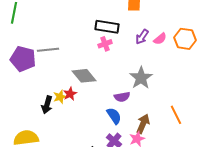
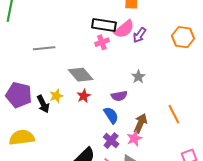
pink semicircle: (160, 39) -> (124, 29), moved, size x1.5
purple pentagon: (23, 59) -> (19, 95), moved
gray star: (141, 78) -> (138, 77), size x0.6
red star: (70, 94) -> (84, 96), moved
black arrow: (47, 105) -> (43, 104), turned -42

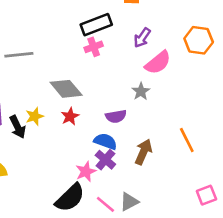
black rectangle: (104, 25) -> (96, 25), turned -30
pink semicircle: (124, 29) -> (158, 63), moved
blue semicircle: (111, 115) -> (105, 141), turned -36
pink star: (134, 138) -> (86, 172), moved
purple cross: (111, 141) -> (105, 160), moved

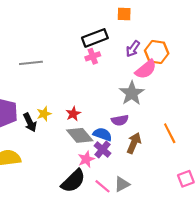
orange hexagon: (199, 40) -> (157, 52), moved
gray diamond: (66, 89) -> (80, 135), moved
gray star: (141, 91) -> (132, 93), size x1.6
purple semicircle: (116, 116) -> (120, 120), moved

